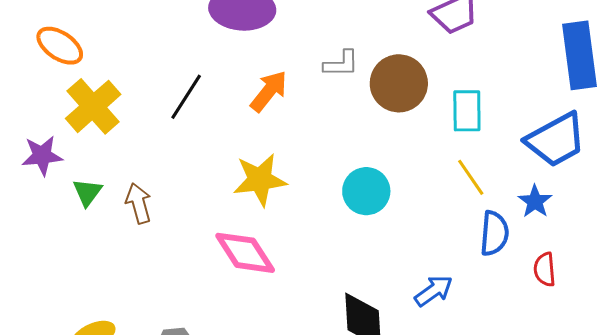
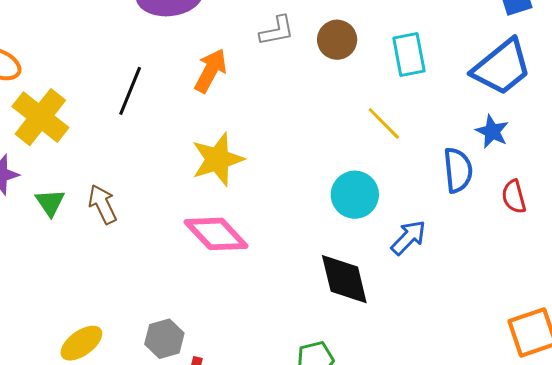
brown circle: (399, 83) -> (337, 40), size x0.7
yellow line: (471, 177) -> (384, 123), moved
cyan circle: (366, 191) -> (355, 195), moved

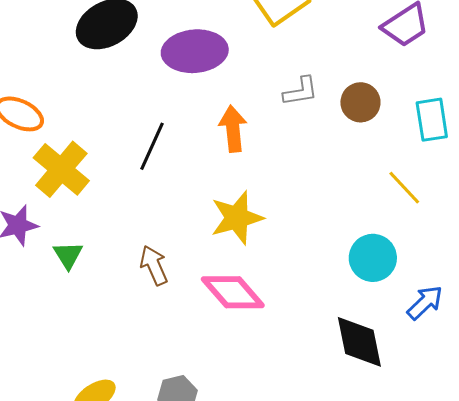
orange arrow: (211, 71) -> (233, 129), turned -36
brown arrow: (103, 204) -> (154, 265), moved

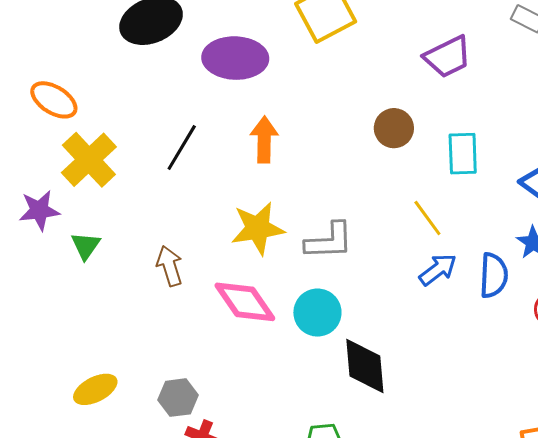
gray L-shape: (301, 91) -> (329, 241), moved, size x1.4
cyan circle: (373, 258) -> (317, 313), moved
blue arrow: (425, 303) -> (438, 270), moved

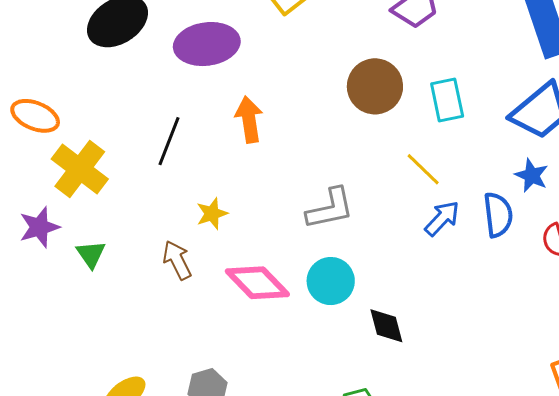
brown circle: (394, 128) -> (375, 86), size x1.4
yellow star: (258, 228) -> (212, 214), moved, size x0.6
black diamond: (365, 366) -> (386, 326), size x0.7

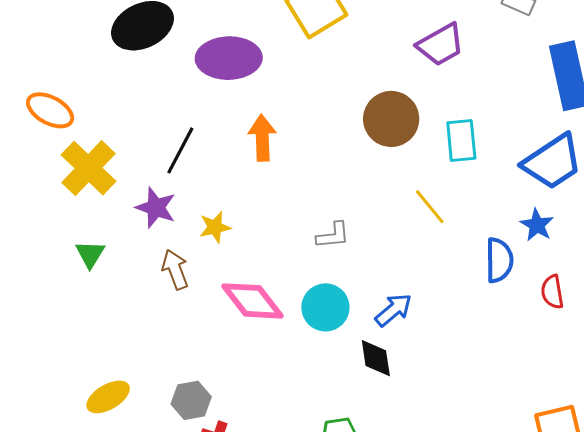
gray L-shape: (330, 209) -> (333, 235), size x0.7
blue arrow: (442, 218) -> (393, 310), moved
purple star: (39, 227) -> (156, 208), moved, turned 30

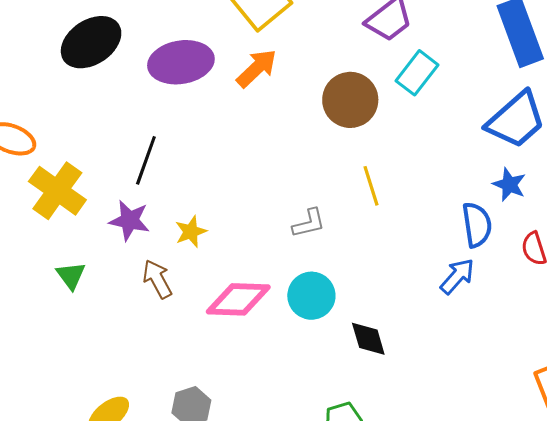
orange arrow: (262, 138) -> (257, 68), moved, turned 57
cyan rectangle: (461, 140) -> (417, 73), moved, turned 51
yellow line: (430, 207) -> (371, 186), moved, turned 30
pink diamond: (252, 301) -> (238, 299), turned -42
blue arrow: (393, 310) -> (457, 276), moved

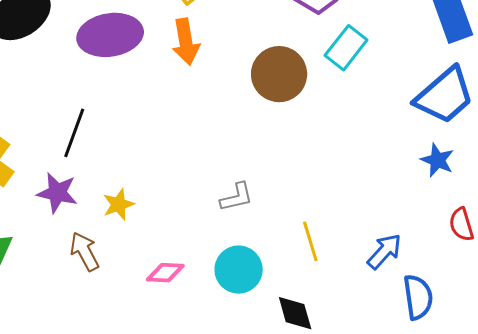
orange arrow: (257, 68) -> (186, 42), turned 123
yellow line: (371, 186) -> (310, 241), moved
blue semicircle: (477, 225) -> (418, 297), moved
pink diamond: (238, 299) -> (165, 273), size x0.6

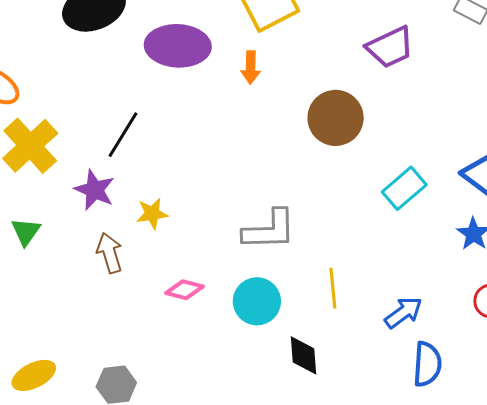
orange arrow: (186, 42) -> (251, 67), size x0.7
cyan rectangle: (346, 48) -> (404, 188), moved
gray L-shape: (237, 197) -> (269, 230), size x1.6

